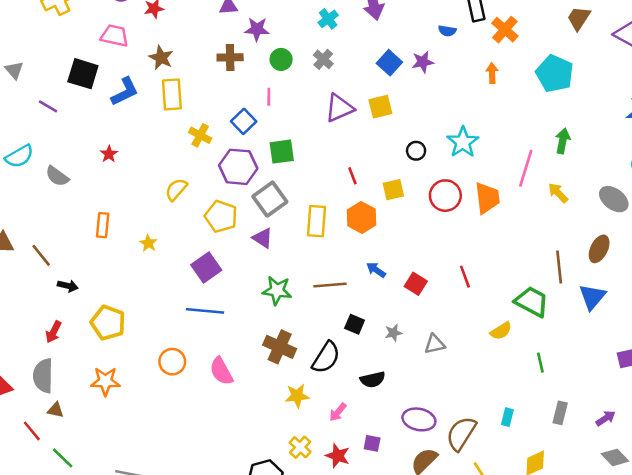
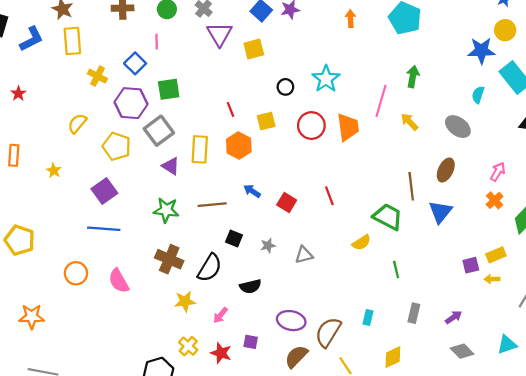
purple triangle: (339, 108) -> (219, 34), moved, turned -36
purple triangle: (263, 238) -> (171, 166), moved
orange star: (105, 381) -> (32, 317), moved

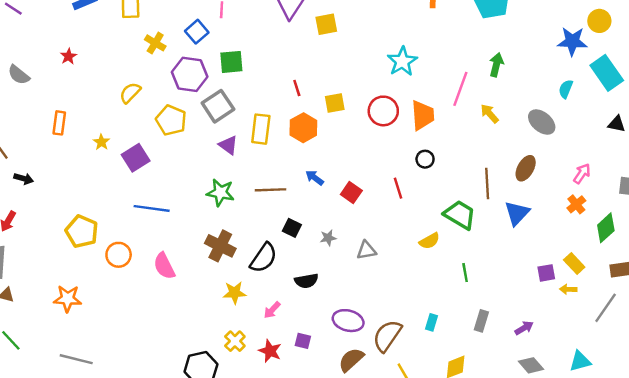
black circle: (285, 87) -> (425, 159), moved
purple square: (104, 191) -> (136, 158), moved
yellow pentagon: (20, 240) -> (82, 231), moved
yellow rectangle: (496, 255) -> (574, 263), turned 66

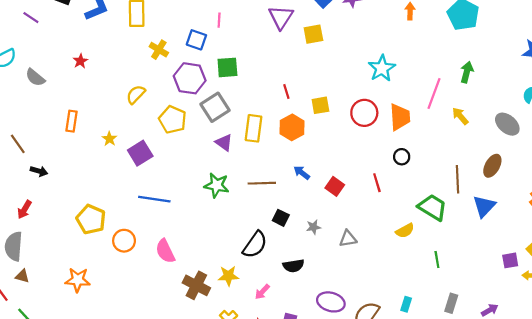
blue square: (197, 32) -> (196, 40), turned -30
brown cross: (220, 246) -> (196, 285), moved

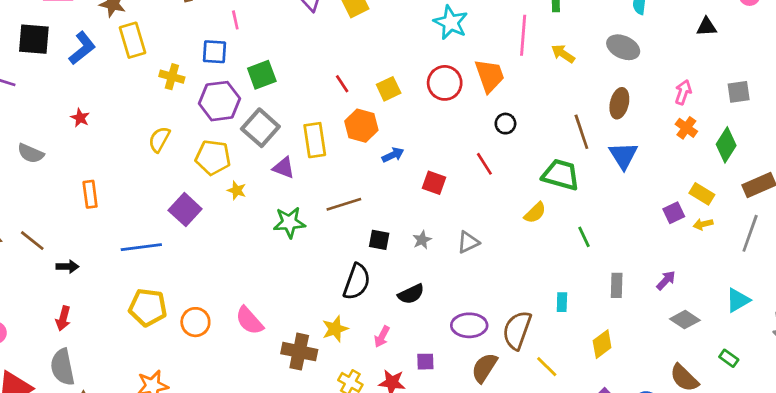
yellow star: (109, 139) -> (237, 190), moved
blue arrow: (302, 173) -> (393, 155), moved, turned 133
blue line: (154, 199) -> (141, 247), moved

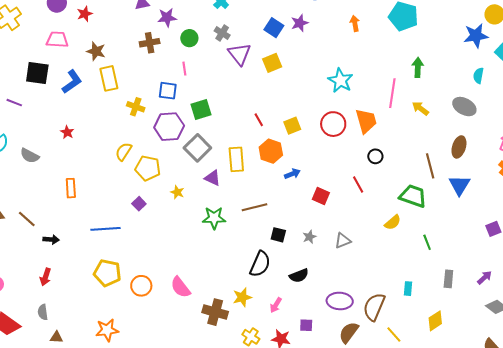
yellow pentagon: (213, 157) -> (148, 168), moved
purple square: (185, 210) -> (139, 204), size x0.6
gray semicircle: (63, 367) -> (43, 312), size x0.6

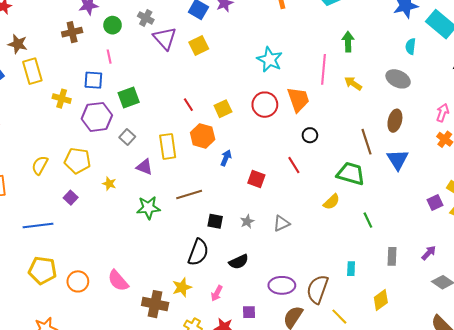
gray square: (197, 148) -> (127, 137), size x0.6
yellow semicircle: (124, 152) -> (40, 165), moved
blue arrow: (292, 174) -> (226, 158), turned -42

